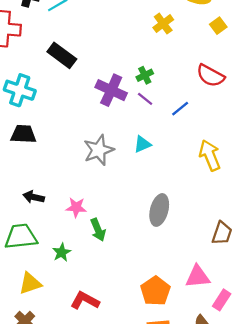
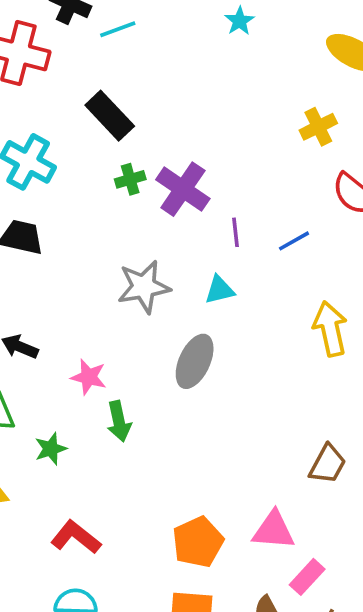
yellow cross: (163, 24) -> (318, 127), moved
green cross: (145, 75) -> (130, 179), moved
purple line: (145, 99) -> (236, 232), moved, turned 35
gray ellipse: (159, 210) -> (195, 361), moved

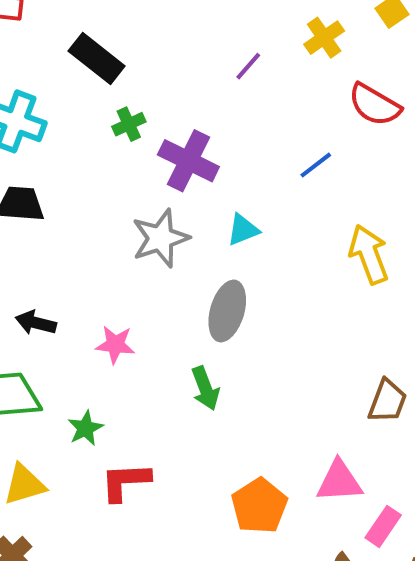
purple cross: (183, 189) -> (188, 161), moved
purple line: (236, 232) -> (248, 66), moved, turned 56
green arrow: (119, 421) -> (205, 388), moved
red L-shape: (76, 537) -> (125, 482), moved, turned -33

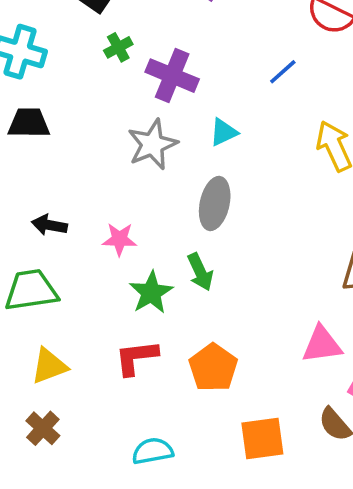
green star: (85, 428) -> (151, 293), moved, size x1.4
orange pentagon: (259, 506) -> (213, 368), moved

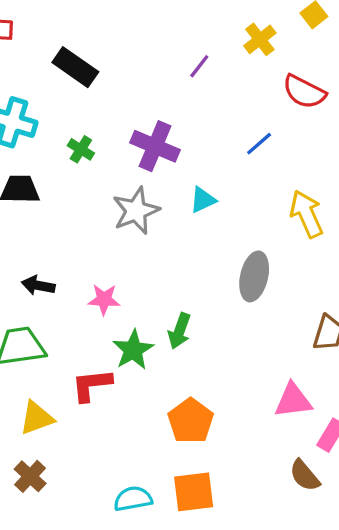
green cross: (118, 47) -> (81, 149), moved, turned -30
gray ellipse: (215, 204) -> (254, 276), moved
green arrow: (200, 272) -> (179, 331), turned 44
red L-shape: (136, 357) -> (92, 385), moved
orange square: (262, 439) -> (194, 492), moved

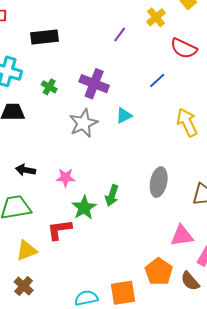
black rectangle: (75, 67) -> (45, 37), turned -40
gray ellipse: (254, 276) -> (159, 182), moved
orange pentagon: (191, 421) -> (159, 272), moved

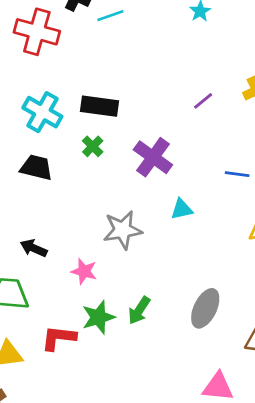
black rectangle: (45, 37) -> (100, 106), moved
blue line: (157, 81) -> (237, 174), turned 36
gray star: (84, 123) -> (123, 230), moved

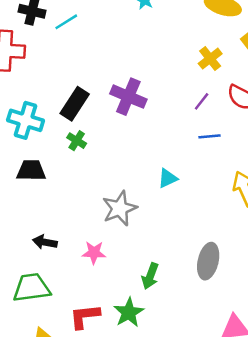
purple line: (203, 101) -> (202, 101), moved
black rectangle: (100, 106) -> (75, 104), turned -52
purple cross: (153, 157) -> (128, 97), moved
green star: (98, 317) -> (129, 312), moved

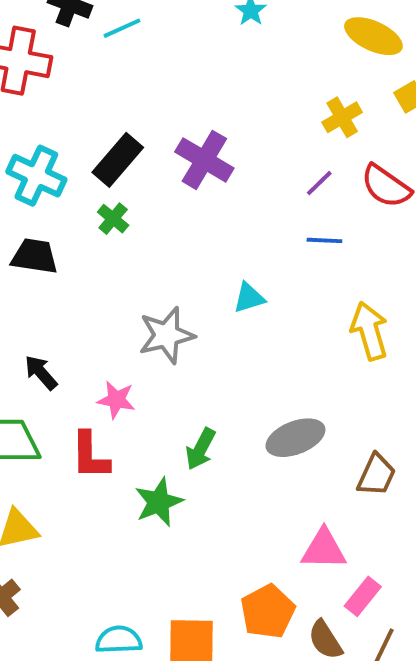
black arrow: (45, 242) -> (41, 373), turned 30
gray ellipse: (208, 261) -> (295, 438), turned 48
red L-shape: (85, 316) -> (90, 456), moved, turned -92

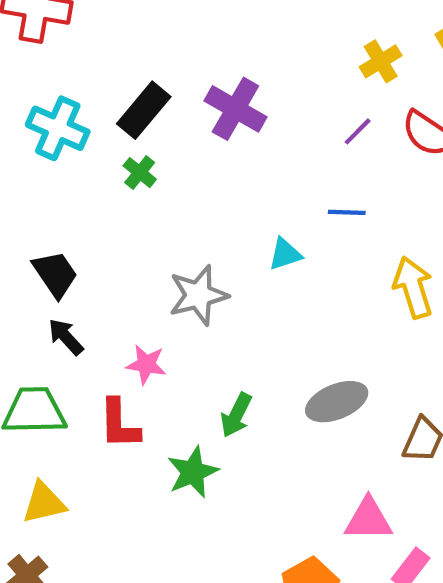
blue line: (324, 240) -> (347, 212), moved
black trapezoid: (35, 256) -> (55, 274), moved, turned 48

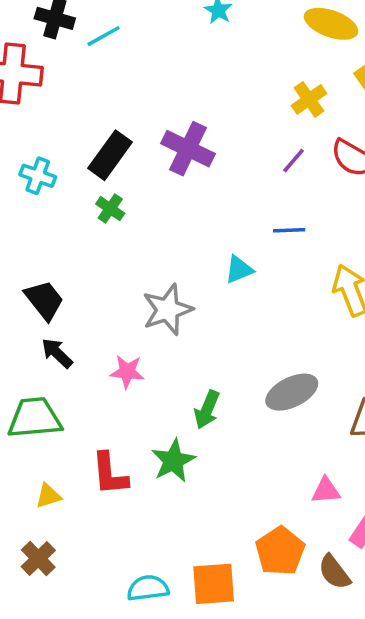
cyan cross: (58, 128) -> (38, 176), size x0.7
red L-shape: (119, 424) -> (110, 474), moved
yellow triangle: (44, 503) -> (48, 496), size x0.7
pink triangle: (368, 519) -> (326, 491), size x0.7

